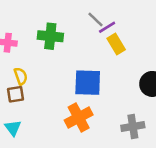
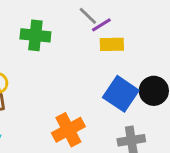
yellow rectangle: (116, 44) -> (112, 44), turned -60
blue square: (88, 83) -> (121, 94), moved, turned 32

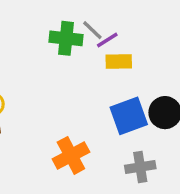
green cross: (35, 35) -> (66, 38), moved
blue square: (121, 94) -> (129, 116), turned 36

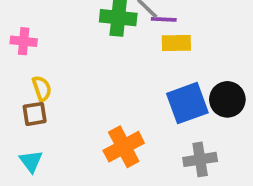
purple line: (107, 40) -> (164, 19), turned 35

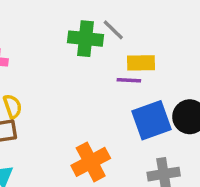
purple line: (164, 19) -> (129, 80), moved

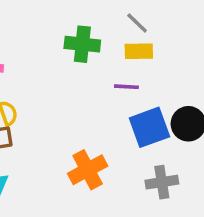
gray line: (113, 30) -> (137, 23), moved
yellow rectangle: (141, 63) -> (139, 51), moved

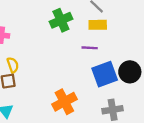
green cross: (82, 44) -> (61, 20), turned -30

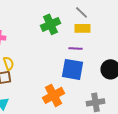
blue square: (105, 74) -> (72, 69), moved, turned 30

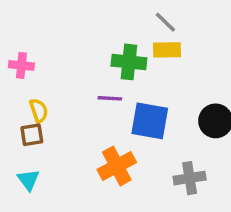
green cross: (50, 24) -> (129, 62), moved, turned 30
purple line: (75, 48) -> (110, 98), moved

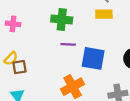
green cross: (129, 62) -> (62, 20), moved
yellow semicircle: (39, 110) -> (11, 58), moved, turned 64

